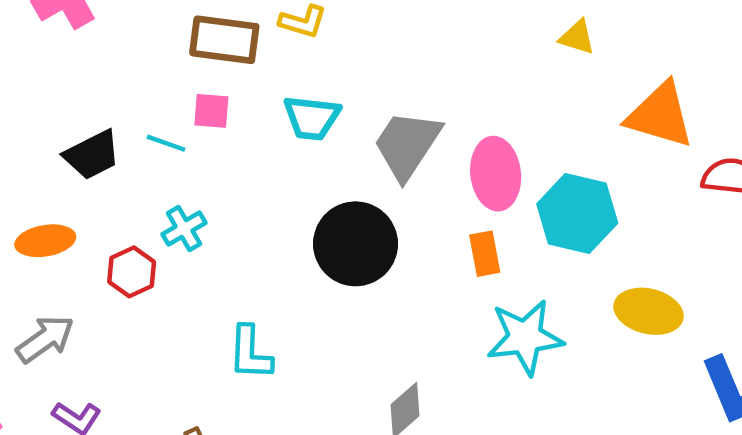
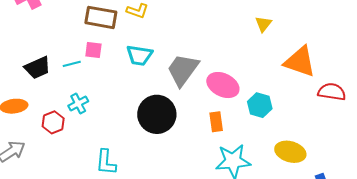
yellow triangle: (577, 37) -> (263, 24), turned 48
cyan line: (166, 143) -> (72, 64), turned -36
pink ellipse: (496, 174) -> (223, 85), turned -60
cyan hexagon: (577, 214) -> (260, 105), size x0.7

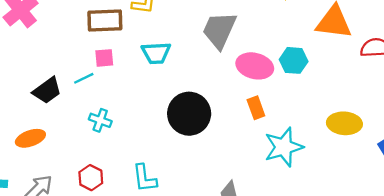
gray trapezoid: (183, 70) -> (219, 30), moved
cyan cross: (78, 104) -> (100, 120), turned -30
cyan hexagon: (260, 105) -> (294, 60), moved
red hexagon: (53, 122) -> (91, 178), moved

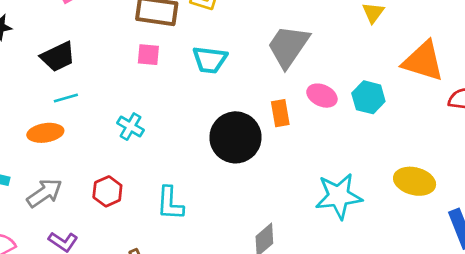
pink ellipse: (255, 66) -> (322, 96), size x0.7
cyan line: (84, 78) -> (66, 98), moved
black trapezoid: (47, 90) -> (58, 57), moved
orange rectangle: (256, 108) -> (280, 113), moved

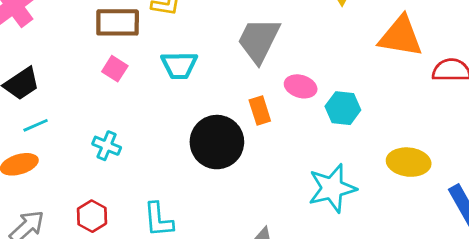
pink square: (148, 55) -> (115, 69), turned 35
cyan hexagon: (368, 97) -> (343, 108), moved

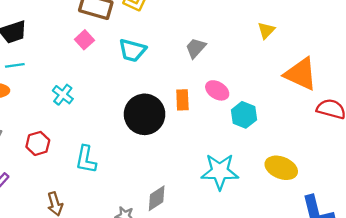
gray trapezoid: (259, 40) -> (196, 48), size x0.6

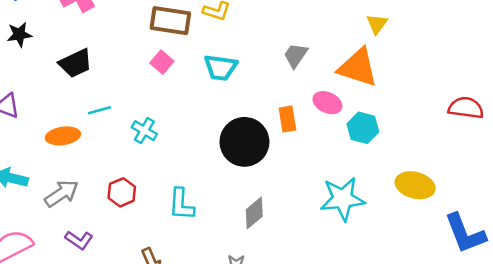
cyan line: (15, 65) -> (99, 110), moved
orange triangle: (301, 74) -> (358, 67), moved
gray diamond: (157, 198) -> (254, 213), moved

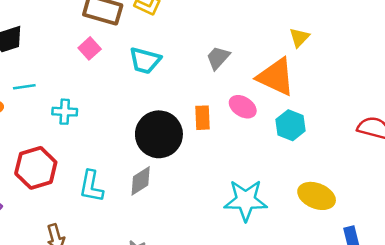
cyan hexagon: (363, 128) -> (291, 125), moved
cyan cross: (144, 131) -> (65, 112), turned -35
red hexagon: (122, 192) -> (36, 168), size x1.5
gray diamond: (254, 213) -> (141, 181), moved

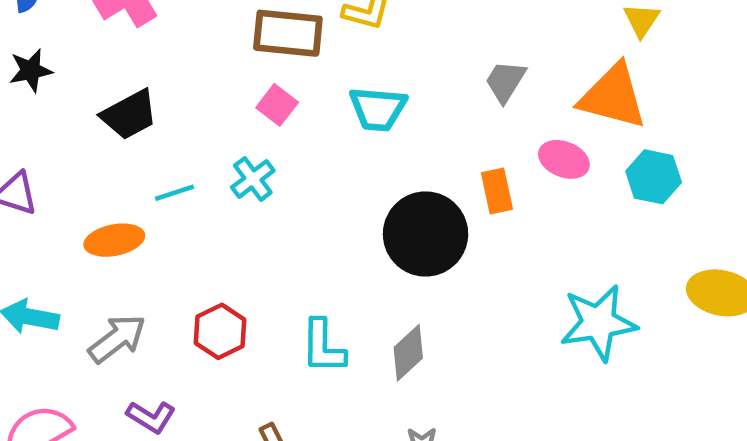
cyan cross: (65, 112) -> (253, 179), moved, turned -30
red hexagon: (36, 168) -> (220, 331), size x0.7
gray diamond: (141, 181) -> (408, 353), moved

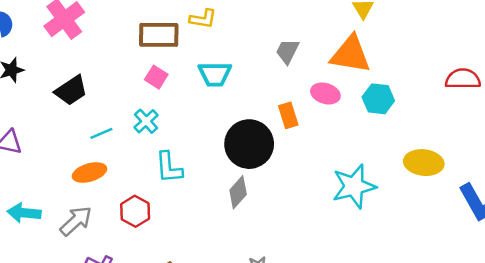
orange ellipse: (114, 240) -> (89, 173), moved
cyan L-shape: (323, 346) -> (169, 167), moved
gray diamond: (408, 353) -> (238, 192), moved

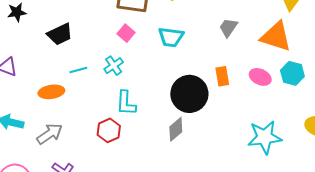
pink ellipse: (325, 93) -> (260, 77), moved
orange ellipse: (89, 173) -> (51, 92), moved
red hexagon: (135, 211) -> (109, 130), moved

